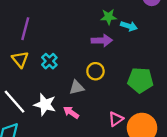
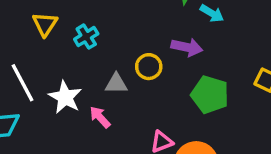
purple arrow: (102, 41) -> (187, 47), moved

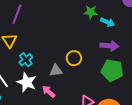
cyan cross: (86, 37) -> (26, 60), moved
purple arrow: (187, 47) -> (109, 46), moved

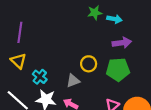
green pentagon: (112, 70) -> (118, 70), moved

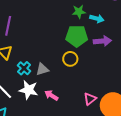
green pentagon: (118, 70) -> (77, 36), moved
gray triangle: (73, 81) -> (42, 69), moved

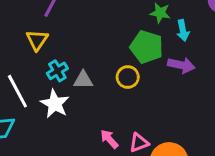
cyan arrow: (97, 19) -> (183, 30), turned 48
pink arrow: (51, 95) -> (109, 139), moved

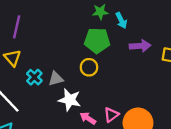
purple arrow: (181, 65) -> (140, 46), moved
white star: (55, 104) -> (70, 100), moved

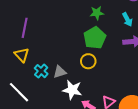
cyan arrow: (121, 20) -> (127, 19), moved
green pentagon: (97, 40) -> (95, 38), turned -30

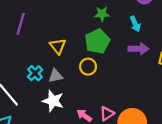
yellow triangle: (22, 55) -> (58, 46), moved
white star: (72, 90) -> (53, 101), moved

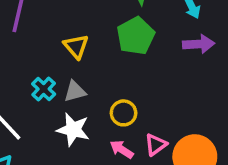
yellow circle: (88, 67) -> (124, 113), moved

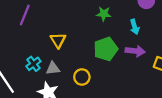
green pentagon: (136, 36) -> (106, 49), moved
yellow circle: (124, 113) -> (82, 77), moved

